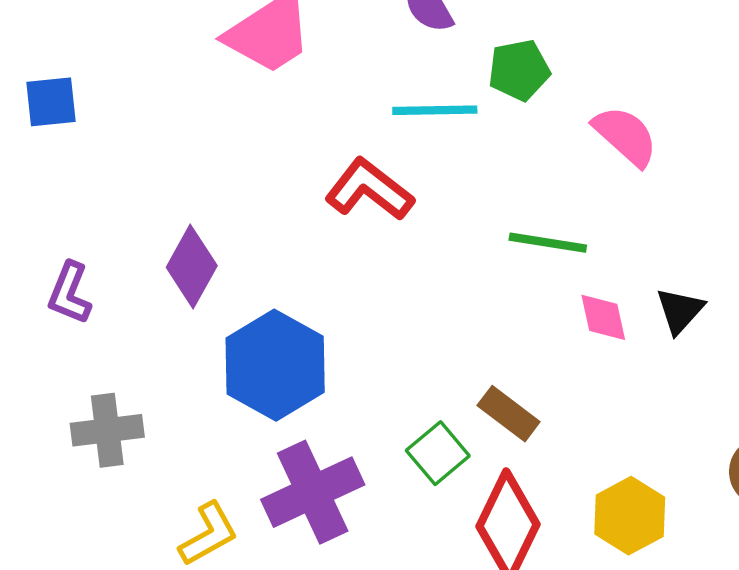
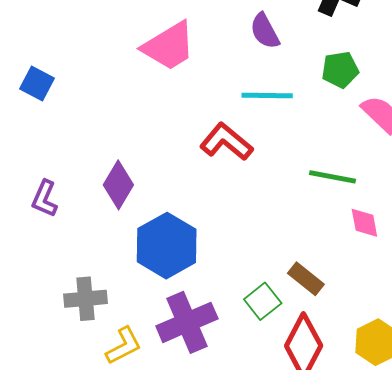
green pentagon: (519, 70) -> (340, 70), moved
blue square: (51, 102) -> (37, 84), turned 32
gray cross: (107, 430) -> (85, 299), moved

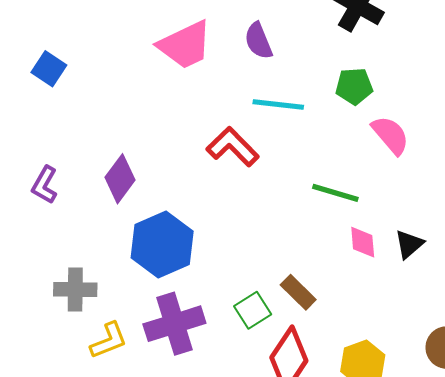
purple semicircle: (265, 31) -> (258, 41), moved

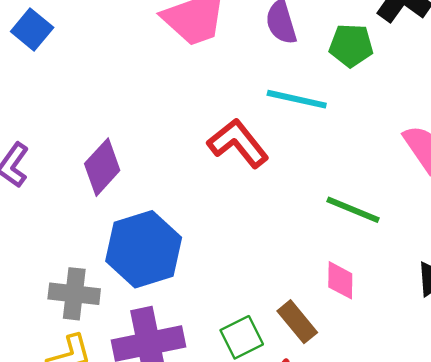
green pentagon: (354, 86) -> (351, 45), moved
pink diamond: (363, 242) -> (340, 280), moved
gray cross: (75, 289) -> (74, 294), moved

